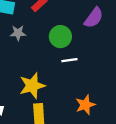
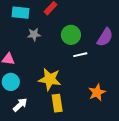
purple semicircle: (94, 18) -> (105, 37), moved
yellow star: (32, 86) -> (50, 79), turned 30

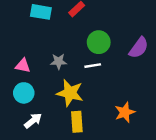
gray star: (34, 34) -> (59, 61), moved
white line: (80, 55) -> (93, 66), moved

